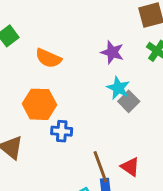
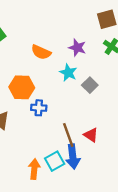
orange semicircle: (48, 58) -> (41, 52), moved
cyan star: (118, 88) -> (68, 73), moved

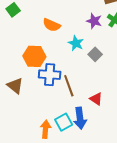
purple star: (77, 48) -> (94, 21), moved
blue cross: (39, 108) -> (50, 75), size x1.5
brown line: (68, 135) -> (69, 86), moved

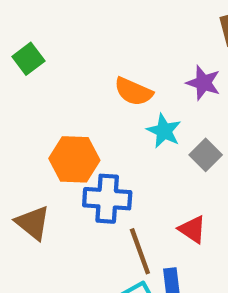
orange semicircle: (52, 25) -> (133, 92), moved
brown line: (69, 86) -> (140, 251), moved
red triangle: (96, 99) -> (192, 229), moved

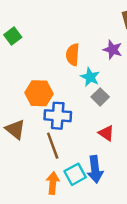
orange semicircle: (133, 92) -> (73, 55), turned 70
gray square: (206, 155) -> (100, 97), moved
brown line: (140, 251) -> (53, 146), moved

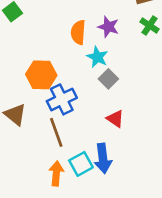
purple star: (113, 50) -> (108, 27), moved
blue cross: (58, 116) -> (62, 99), turned -30

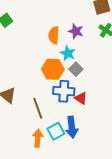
orange hexagon: (41, 75) -> (53, 69), moved
blue cross: (62, 99) -> (64, 91), moved, turned 30

